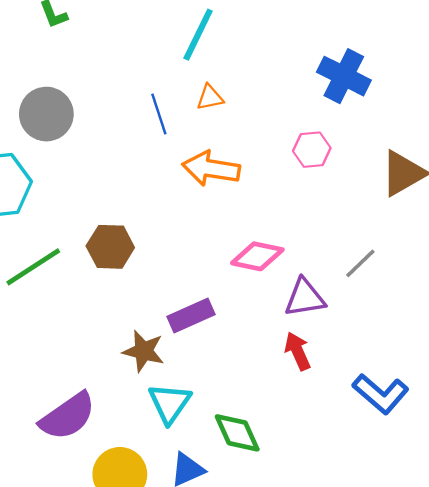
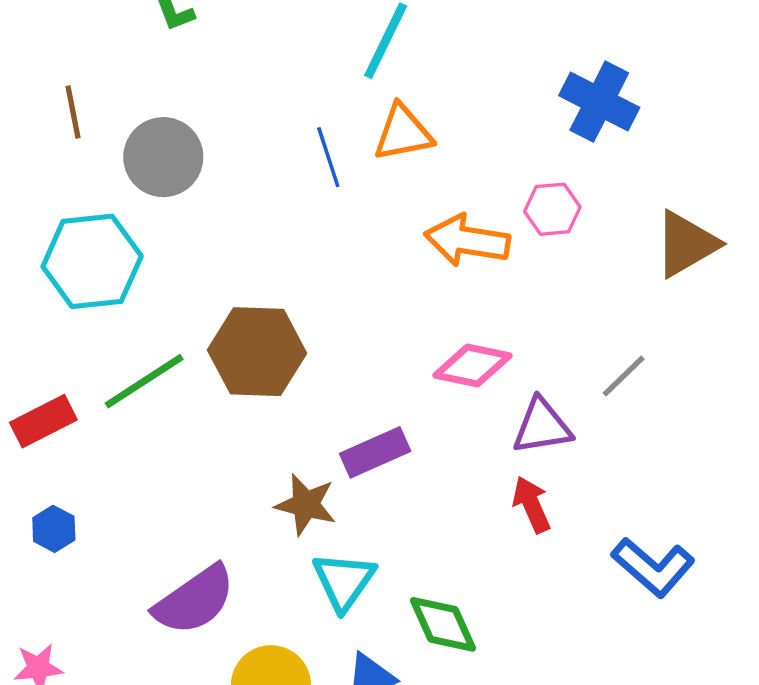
orange triangle: (210, 97) -> (403, 133), size x1.5
orange arrow: (211, 169) -> (467, 240), moved
brown hexagon: (110, 247) -> (257, 352), size x1.4

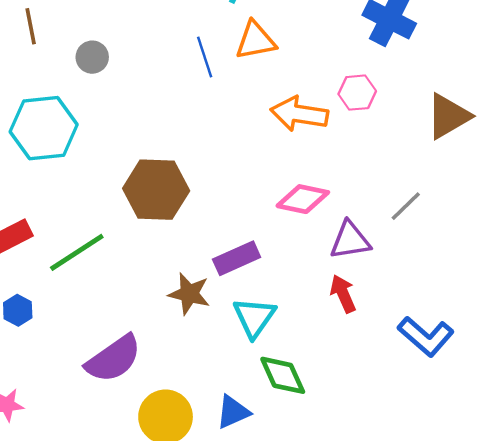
gray circle: (163, 157) -> (92, 57), size x0.6
green line: (144, 381) -> (77, 252), moved
cyan triangle: (344, 581) -> (254, 317), moved

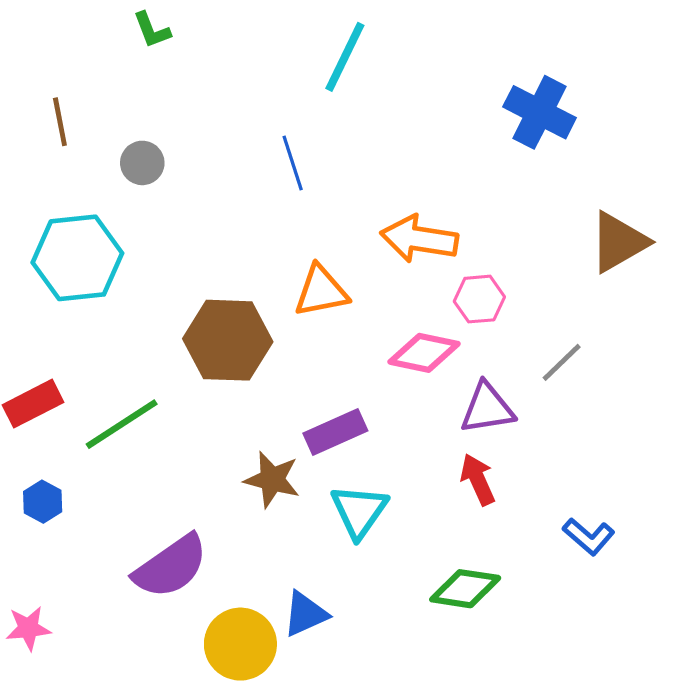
orange triangle: (255, 41) -> (321, 291), moved
pink hexagon: (357, 93) -> (479, 299), moved
blue L-shape: (426, 336) -> (589, 536), size x0.7
green diamond: (283, 375) -> (465, 589), moved, turned -57
blue triangle: (233, 412) -> (305, 614), moved

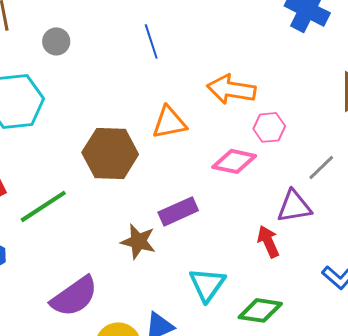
purple triangle: (487, 408) -> (294, 206), moved
cyan triangle: (359, 511) -> (207, 284), moved

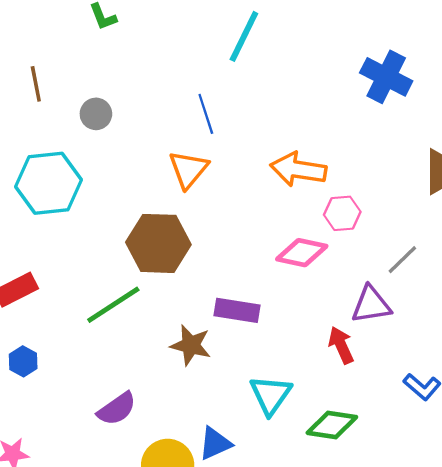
orange triangle: (169, 122) -> (188, 169), moved, turned -39
green line: (43, 206) -> (113, 305), moved
purple rectangle: (178, 211) -> (237, 310), turned 33
purple semicircle: (74, 296) -> (117, 409), size x0.7

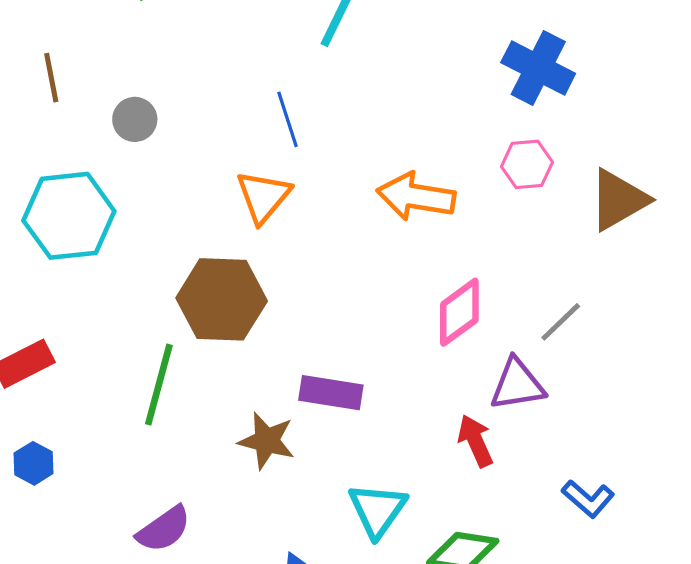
pink hexagon: (342, 213) -> (527, 164), moved
pink diamond: (302, 253) -> (459, 312), moved, turned -48
green line: (113, 305) -> (159, 385), turned -42

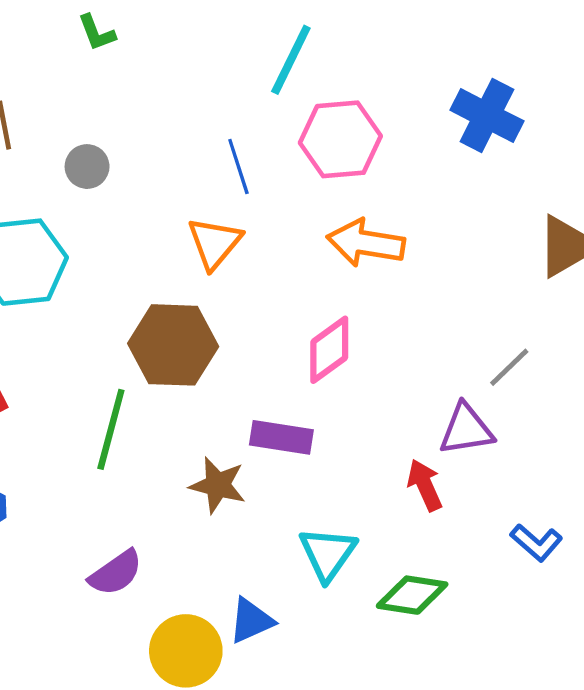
pink hexagon: (527, 164) -> (340, 139), moved, size x1.6
pink diamond: (459, 312) -> (329, 350), moved

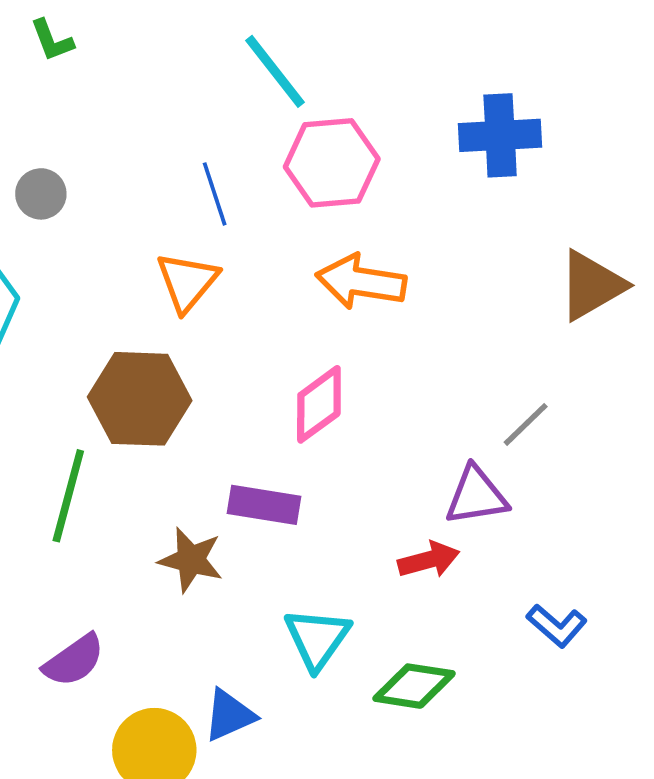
cyan line: (291, 60) -> (275, 71), turned -64
blue cross: (487, 116) -> (500, 135), turned -30
red arrow: (425, 485) -> (429, 560), turned 99

